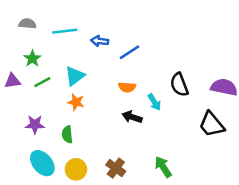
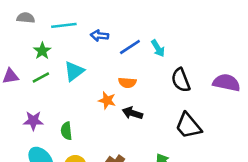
green star: (32, 59) -> (42, 51), moved
orange star: (76, 102) -> (107, 100), moved
cyan arrow: (154, 102) -> (158, 48), moved
black trapezoid: (212, 125) -> (188, 126), moved

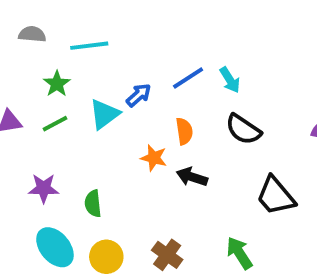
blue arrow: (99, 36) -> (139, 95), moved, turned 132
black semicircle: (181, 80) -> (243, 129), moved, turned -35
orange semicircle: (127, 83) -> (184, 131), turned -102

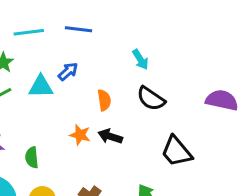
blue line: (188, 78) -> (79, 29), moved, turned 40
cyan triangle: (104, 114) -> (41, 87), turned 36
orange star: (154, 158) -> (80, 135), moved

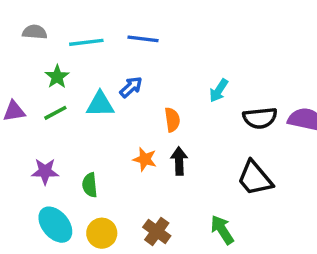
cyan arrow: (140, 59) -> (219, 90), moved, turned 65
black semicircle: (151, 99) -> (260, 118), moved, turned -40
black arrow: (110, 136) -> (179, 161), turned 70

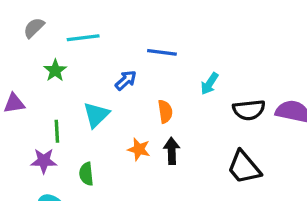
gray semicircle: (35, 32) -> (34, 28), turned -50
blue line: (143, 39) -> (162, 52), moved
cyan triangle: (100, 104) -> (96, 115), moved, turned -44
green line: (55, 113) -> (57, 131), moved, turned -65

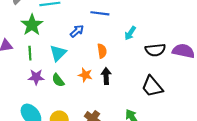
green star: (55, 70) -> (32, 25), size x1.5
green line: (57, 131) -> (30, 53), moved
purple star: (44, 161) -> (36, 77), moved
green semicircle: (86, 174) -> (58, 80), moved, turned -32

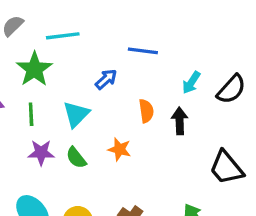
black semicircle: (155, 50) -> (231, 89), moved, turned -42
black arrow: (106, 76) -> (180, 121), moved

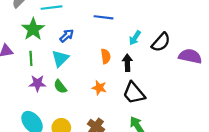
blue arrow: (106, 79) -> (67, 36), moved
orange star: (120, 149) -> (99, 88), moved
black trapezoid: (226, 168) -> (134, 93), moved

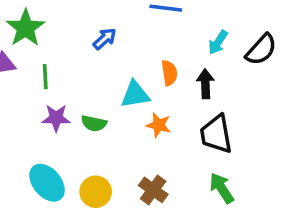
green star: (33, 29) -> (25, 28), moved
cyan triangle: (60, 58) -> (135, 95), moved, turned 36
green semicircle: (60, 87) -> (94, 123), turned -40
black trapezoid: (134, 93) -> (216, 134), turned 30

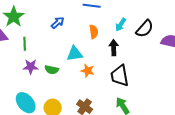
orange semicircle: (169, 73) -> (94, 32), moved

